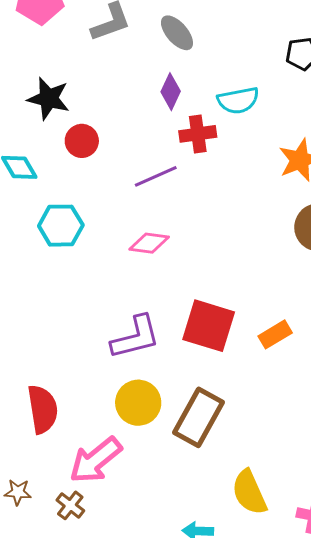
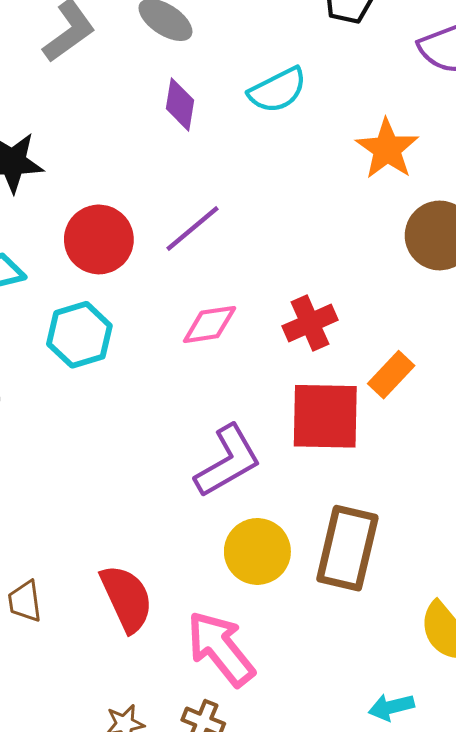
red cross: (198, 134) -> (310, 323), moved
red circle: (82, 141) -> (99, 239), moved, size x1.4
orange rectangle: (275, 334) -> (391, 375), moved
pink arrow: (96, 460) -> (221, 649), turned 106

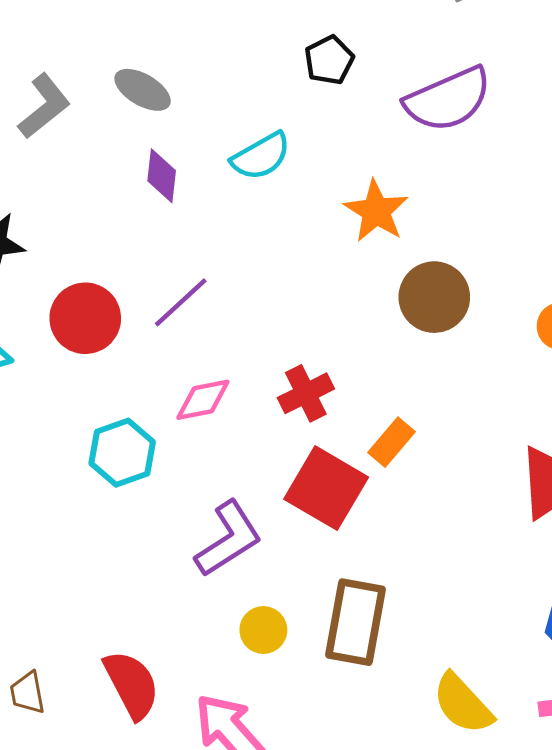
cyan hexagon: (79, 335) -> (122, 453), moved
red square: (325, 416) -> (326, 488), turned 32
yellow circle: (257, 551) -> (263, 630), size x0.7

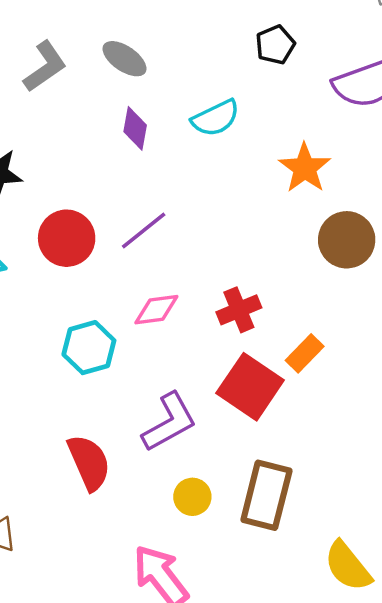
red semicircle: (132, 685) -> (89, 462), moved

